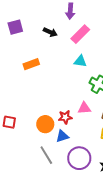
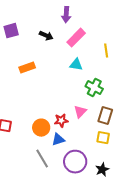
pink triangle: (84, 108) -> (80, 112), turned -40

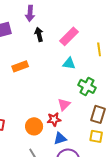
purple arrow: (66, 15) -> (30, 13), moved
black arrow: (46, 36) -> (39, 34), turned -128
pink triangle: (80, 112) -> (64, 104), moved
blue triangle: (58, 140) -> (60, 138), moved

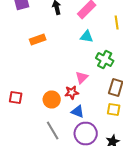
blue triangle: (60, 138) -> (78, 112), turned 40

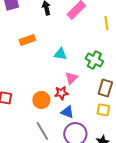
cyan triangle: (87, 36) -> (60, 54), moved

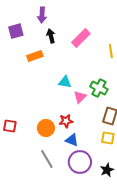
orange rectangle: (27, 40) -> (35, 56), moved
pink triangle: (71, 78) -> (80, 97), moved

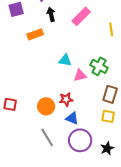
pink triangle: (80, 97) -> (80, 75), turned 32

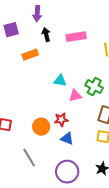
pink rectangle: (81, 16) -> (76, 37), turned 36
gray line: (47, 137) -> (29, 158), moved
purple circle: (80, 140) -> (67, 172), moved

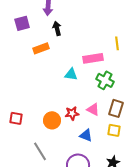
pink rectangle: (76, 37) -> (93, 58), moved
pink triangle: (75, 96) -> (93, 109), moved, turned 40
blue triangle: (67, 139) -> (86, 135), moved

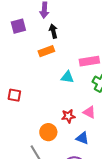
orange rectangle: (41, 48) -> (46, 51), moved
red square: (16, 118) -> (14, 95), moved
orange circle: (52, 120) -> (48, 132), moved

